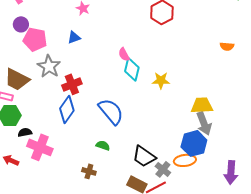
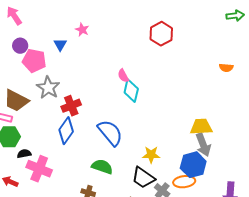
blue triangle: (74, 37) -> (60, 45), moved, turned -40
yellow star: (161, 80) -> (151, 155), moved
green semicircle: (103, 145) -> (102, 167), size x1.5

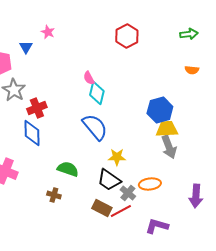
green arrow: (235, 16) -> (189, 34), moved
blue diamond: (66, 131) -> (32, 133), turned -36
blue semicircle: (110, 133) -> (95, 127), moved
blue hexagon: (193, 165) -> (160, 110), moved

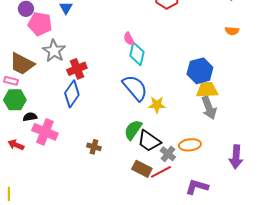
blue diamond: (32, 133) -> (72, 94), turned 36
yellow star: (117, 157) -> (157, 105), moved
green semicircle: (68, 169) -> (133, 130), moved, turned -75
brown cross: (54, 195) -> (94, 147), moved

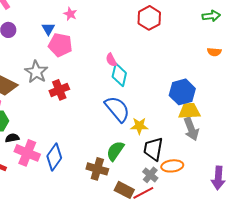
pink pentagon: (40, 24) -> (60, 45), moved
blue diamond: (72, 94) -> (54, 157), moved
black trapezoid: (149, 141) -> (153, 149), moved, turned 65
brown cross: (94, 147) -> (97, 169), moved, size x1.5

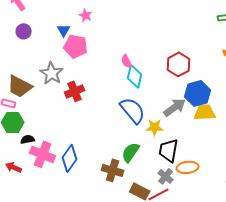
red hexagon: (149, 18) -> (179, 64), moved
gray arrow: (191, 129) -> (175, 107), moved, turned -105

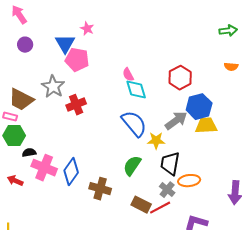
blue triangle: (64, 30) -> (65, 44), size x1.5
cyan diamond: (135, 76) -> (136, 90), turned -30
brown cross: (113, 170) -> (100, 189), moved

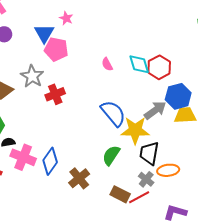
cyan diamond: (136, 90) -> (139, 64), moved
yellow star: (156, 141) -> (135, 130), size x1.6
brown cross: (100, 189) -> (79, 178), turned 35

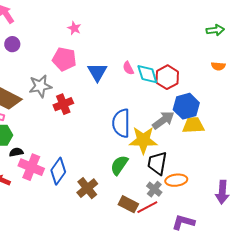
blue triangle: (44, 33) -> (97, 72), moved
pink semicircle: (107, 64) -> (128, 68), moved
gray star: (32, 76) -> (40, 86), turned 30
blue semicircle: (113, 113) -> (121, 123), turned -140

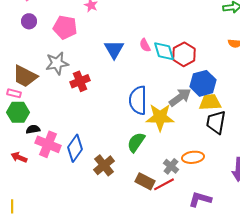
pink pentagon: (64, 59) -> (65, 27), moved
black trapezoid: (157, 163) -> (216, 122), moved

